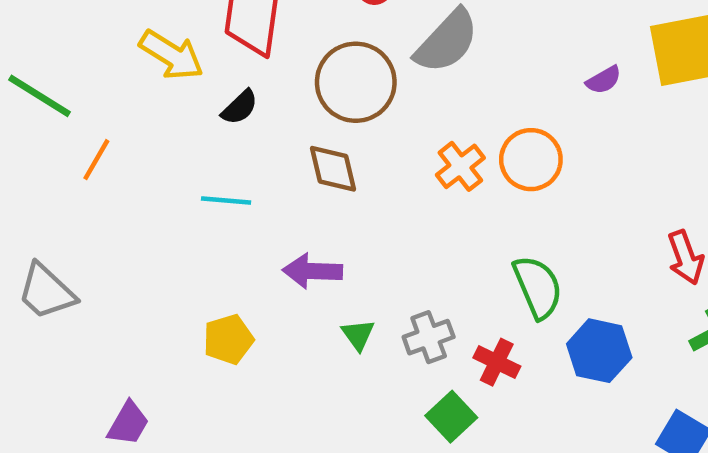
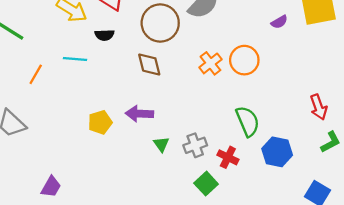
black semicircle: (240, 107) -> (104, 35), turned 42
orange line: (96, 160) -> (36, 74), moved
cyan line: (226, 201) -> (75, 59), moved
yellow pentagon: (228, 339) -> (100, 122), moved

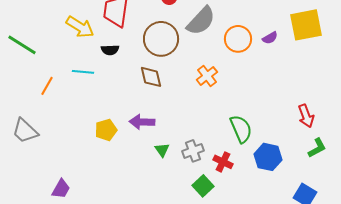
orange circle: (244, 60) -> (238, 39), moved

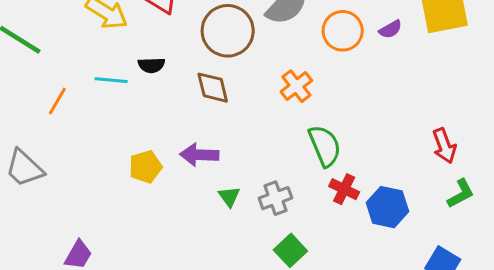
black semicircle: (110, 50) -> (151, 65), moved
green semicircle: (241, 129) -> (325, 146), moved
red cross: (223, 162) -> (344, 189), moved

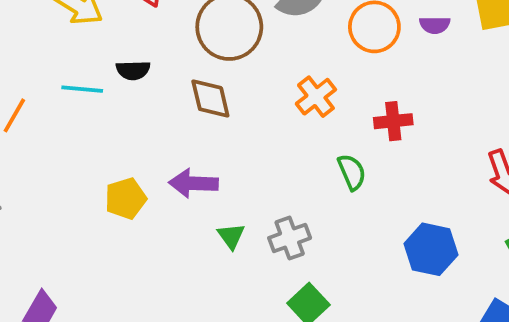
purple semicircle: (390, 29) -> (435, 25), turned 30
green semicircle: (325, 146) -> (352, 172), size x0.7
red cross: (344, 189) -> (393, 121), moved, turned -32

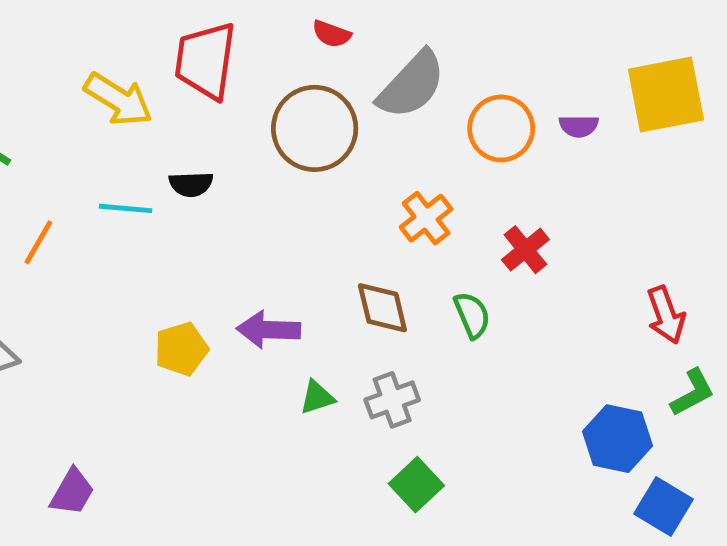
brown diamond: (210, 99) -> (382, 308), moved
red cross: (393, 121) -> (525, 250), turned -33
green triangle: (231, 236) -> (317, 397), turned 48
blue hexagon: (431, 249) -> (617, 439), moved

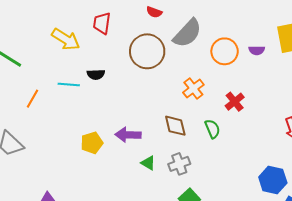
red trapezoid: (206, 61) -> (102, 23), size x0.7
green triangle: (317, 397) -> (148, 163), turned 49

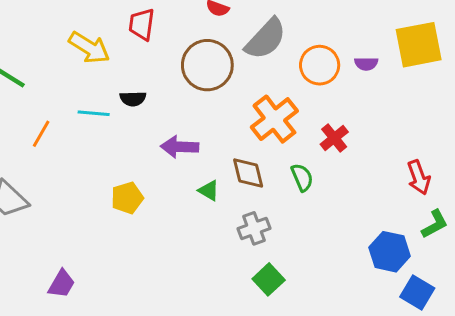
orange cross: (193, 89) -> (274, 119), size x1.5
purple arrow: (128, 135) -> (180, 147), moved
green triangle: (148, 163) -> (209, 191), moved

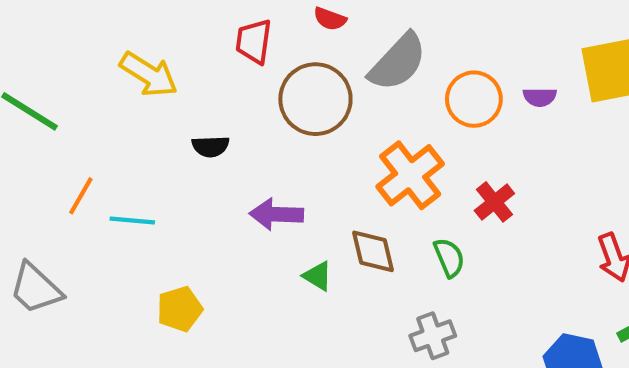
red trapezoid: (142, 24) -> (254, 41), moved
cyan line: (94, 113) -> (132, 221), moved
yellow pentagon: (127, 198) -> (180, 309), moved
gray cross: (254, 228) -> (433, 336), moved

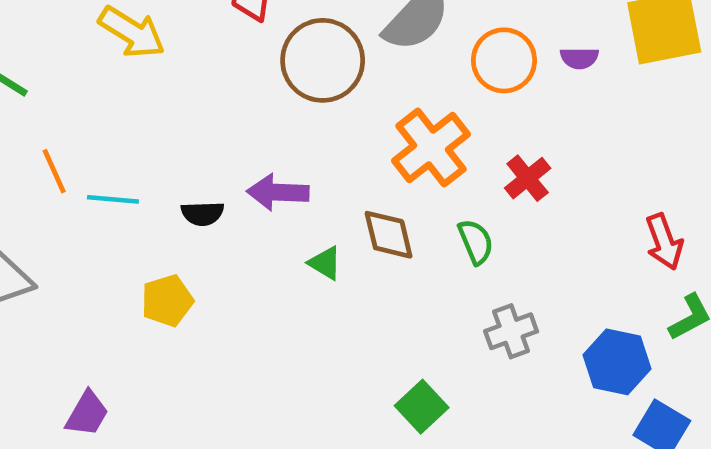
black semicircle: (211, 146) -> (202, 213), moved
orange line: (81, 196) -> (54, 171), turned -54
gray cross: (433, 336) -> (511, 331), moved

